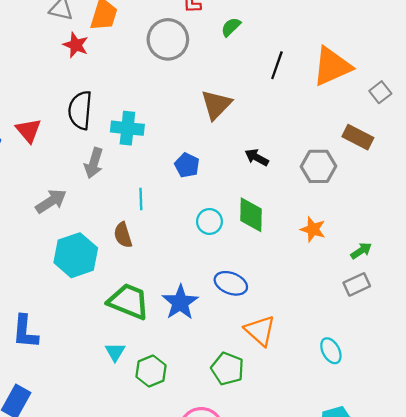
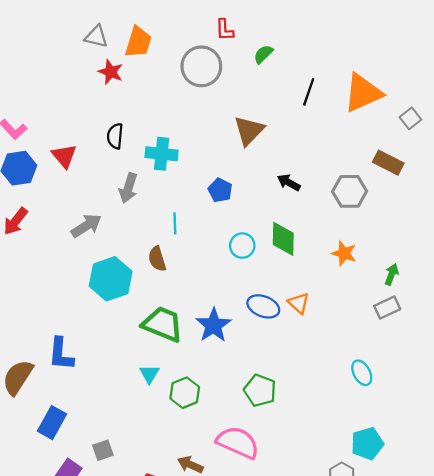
black semicircle: (80, 110) -> (115, 136), size x0.7
green arrow: (361, 251) -> (392, 274), turned -35
orange triangle: (260, 331) -> (299, 303), moved, size x0.7

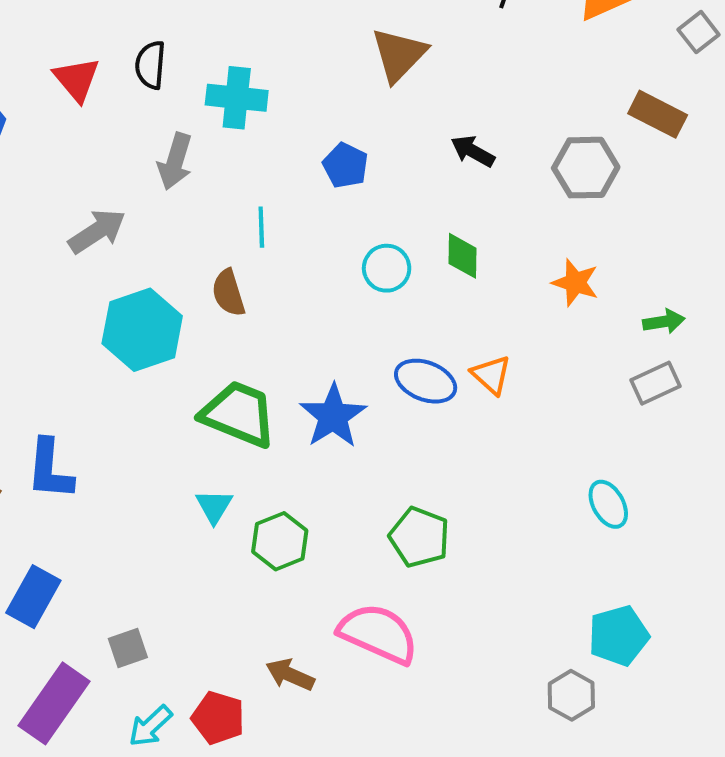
red triangle: (64, 156) -> (77, 79), moved
green diamond: (283, 239) -> (463, 256), size x0.7
green arrow: (392, 274) -> (664, 322), turned 60

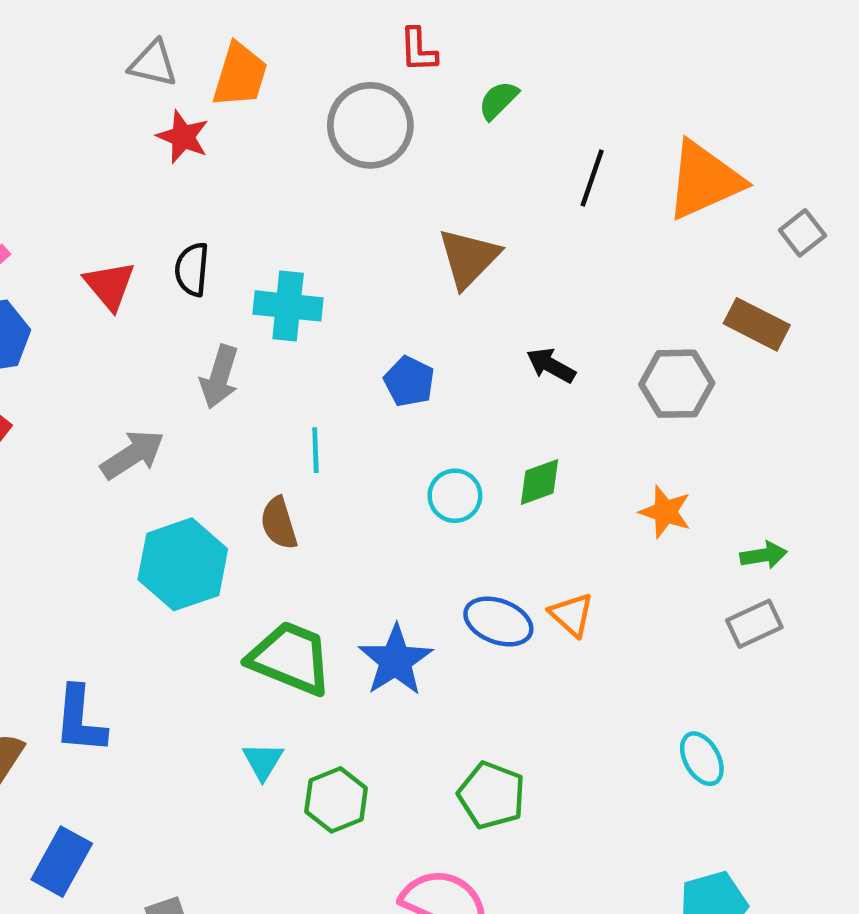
green diamond: (463, 256) -> (540, 482), turned 69

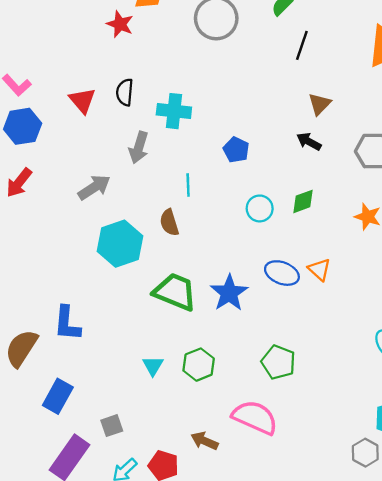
black line: (592, 178) -> (302, 45), moved
brown triangle: (469, 258) -> (319, 104), moved, size x0.7
cyan triangle: (263, 761) -> (153, 366), moved

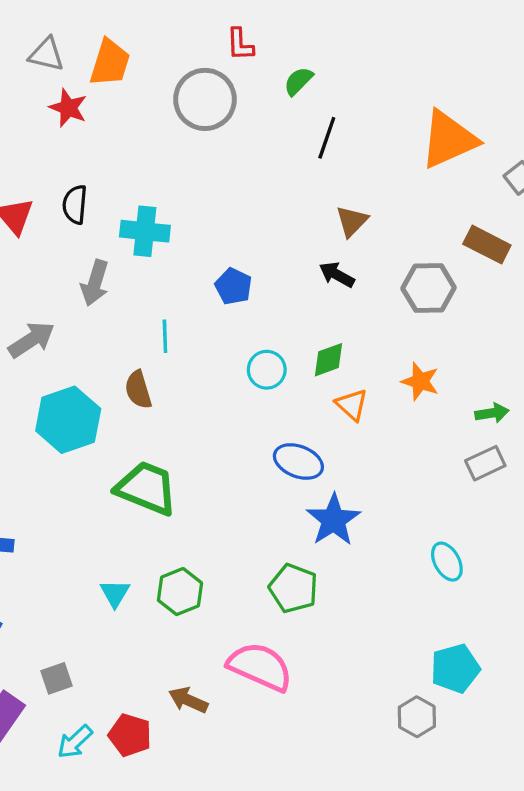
orange triangle: (319, 269) -> (352, 405), moved
blue star: (229, 293) -> (333, 520), moved

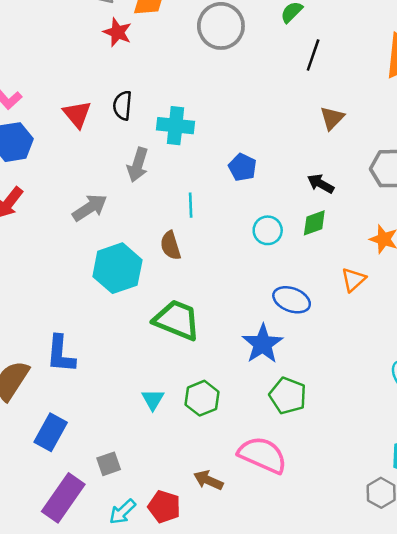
black arrow: (337, 275) -> (321, 184), moved
orange triangle: (352, 405) -> (353, 280), moved, turned 36
blue star: (333, 520) -> (263, 344), moved

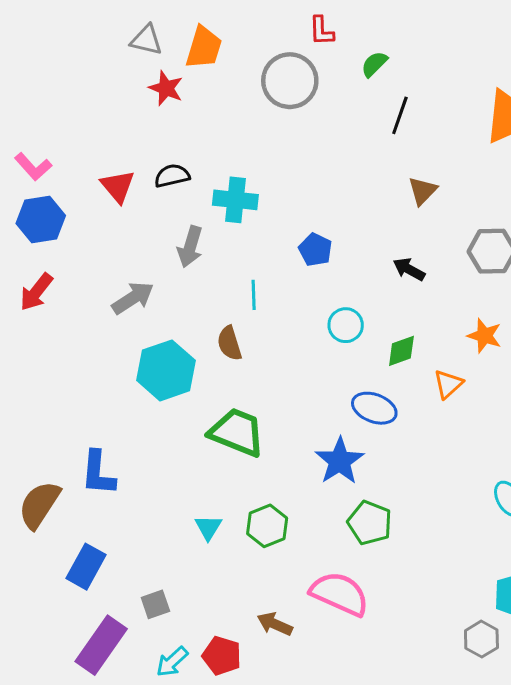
black semicircle: (123, 105) -> (172, 176), turned 72
green diamond: (314, 223) -> (401, 351), moved

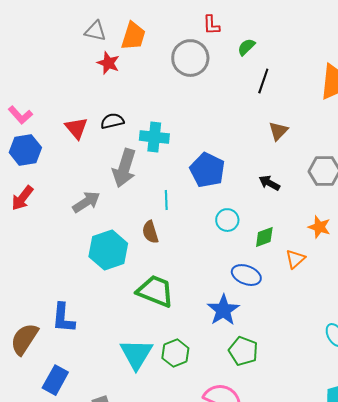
gray arrow: (190, 247) -> (124, 168), size x1.4
blue pentagon: (315, 250) -> (207, 170), size x1.6
cyan triangle: (208, 527) -> (136, 354), size x1.8

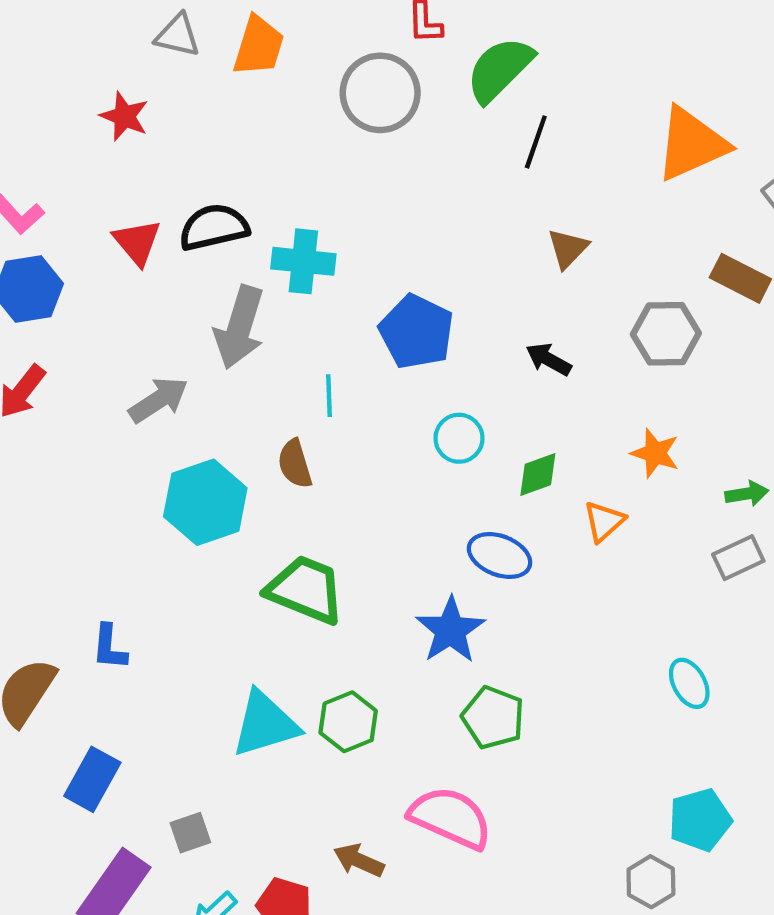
green semicircle: (246, 47) -> (500, 69), size x1.8
red star: (108, 63) -> (124, 116), moved
black semicircle: (112, 121) -> (214, 227), size x1.4
blue L-shape: (63, 318) -> (109, 647), size x0.7
cyan triangle: (136, 354) -> (265, 724), turned 42

